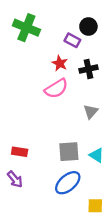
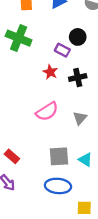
pink semicircle: (56, 89) -> (47, 111), moved
red rectangle: (20, 152) -> (12, 156), turned 32
blue ellipse: (68, 183) -> (58, 186), turned 45

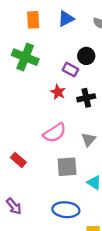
red rectangle: (12, 156) -> (18, 160), moved
gray square: (59, 156) -> (67, 167), moved

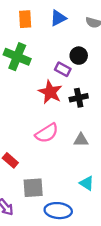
red star: (58, 92) -> (50, 92), size x1.5
gray triangle: (88, 140) -> (81, 140), turned 49
gray square: (67, 167) -> (33, 188), moved

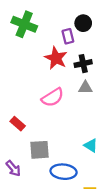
purple rectangle: (63, 69) -> (68, 36), turned 48
gray triangle: (81, 140) -> (85, 88), moved

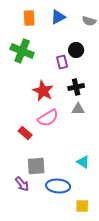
red star: (56, 58) -> (43, 91), moved
red rectangle: (18, 124) -> (25, 133), moved
purple arrow: (13, 168) -> (22, 184), moved

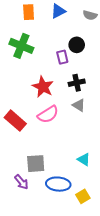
gray triangle: (78, 109) -> (79, 105), turned 32
red rectangle: (25, 133) -> (15, 121), moved, size x1.5
yellow square: (82, 206) -> (83, 196), moved, turned -32

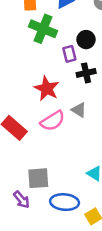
green cross: (21, 46) -> (43, 29), moved
black cross: (77, 83) -> (86, 73), moved
gray triangle: (79, 105) -> (79, 110), moved

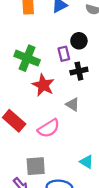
green cross: (43, 29) -> (27, 58), moved
pink semicircle: (53, 121) -> (49, 128), moved

